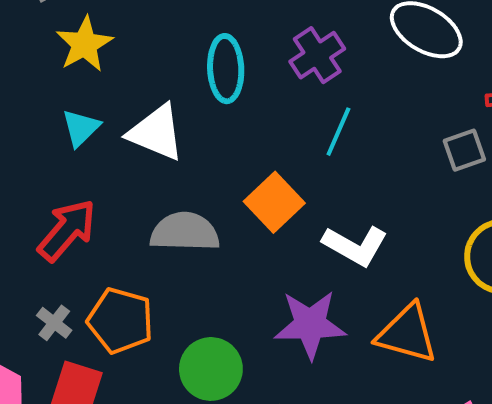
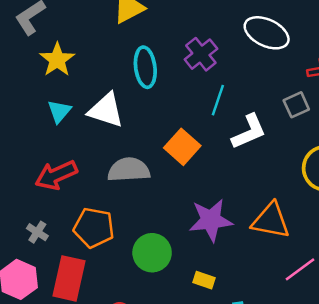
red arrow: (67, 230) -> (56, 175), turned -150
white L-shape: (355, 246) -> (249, 132), moved, turned -48
gray cross: (54, 323) -> (37, 232), moved

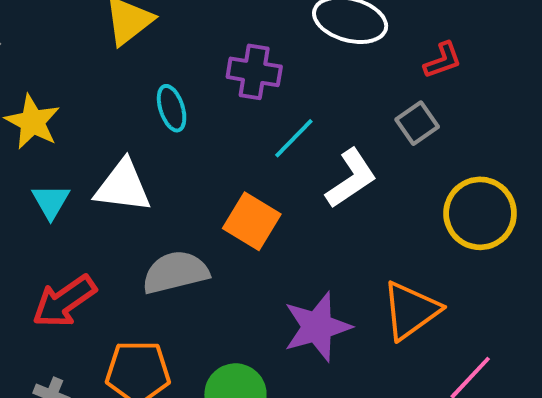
purple cross: (201, 54) -> (254, 72), turned -32
cyan ellipse: (145, 67) -> (172, 108), size x0.7
cyan line: (218, 100) -> (294, 138), turned 36
orange triangle: (271, 221) -> (411, 310), turned -36

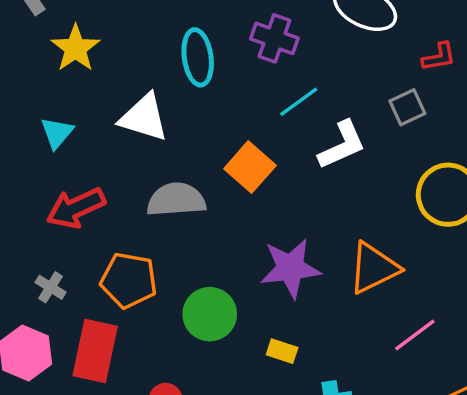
cyan ellipse: (172, 108) -> (198, 57), size x1.4
cyan triangle: (51, 201) -> (57, 133), moved

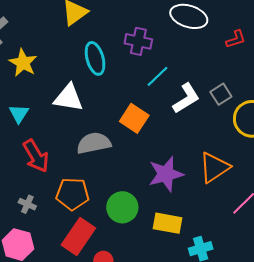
gray square: (407, 107) -> (221, 94), moved
red arrow: (76, 208) -> (36, 156), turned -88
red rectangle: (95, 351) -> (78, 237), moved, turned 30
yellow rectangle: (282, 351) -> (167, 223), size x1.6

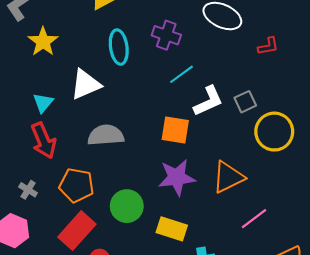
white triangle: (68, 98) -> (86, 84), turned -40
cyan triangle: (19, 114) -> (43, 103), moved
orange square: (134, 118) -> (175, 130), moved, turned -32

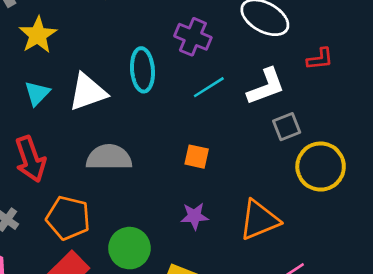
cyan ellipse: (119, 47) -> (142, 70), moved
white L-shape: (208, 101) -> (266, 86), moved
cyan triangle: (43, 103) -> (37, 93), moved
orange square: (175, 130) -> (197, 157), size x0.7
purple star: (177, 177) -> (194, 216), size x0.6

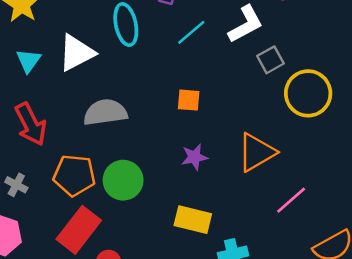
green circle: (129, 248) -> (123, 180), moved

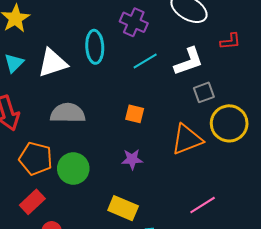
orange triangle: (257, 152) -> (187, 139), moved
red rectangle: (79, 230) -> (32, 202), size x0.7

